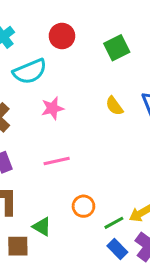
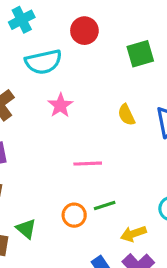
pink star: (53, 108) -> (60, 105), turned -30
pink line: (57, 161) -> (88, 164), moved
green line: (114, 223) -> (105, 205), moved

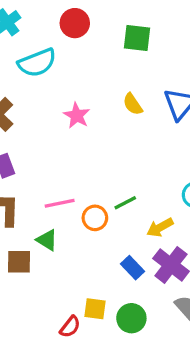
green square: (140, 54) -> (137, 38), turned 32
pink star: (60, 105) -> (77, 116), moved
pink line: (88, 164) -> (60, 203), moved

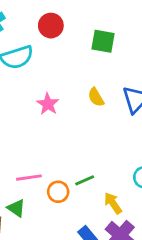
yellow arrow: (160, 227) -> (113, 203), turned 80

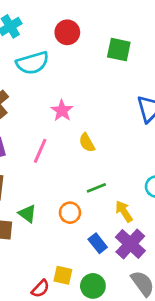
yellow semicircle: (96, 97) -> (87, 143), moved
pink line: (29, 178) -> (40, 151), moved, turned -60
orange circle: (58, 192) -> (70, 213), moved

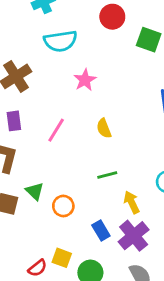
red circle: (67, 32) -> (112, 17), moved
pink star: (62, 111) -> (85, 80), moved
orange circle: (70, 213) -> (63, 206), moved

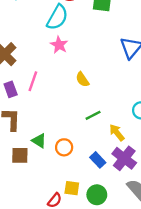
cyan semicircle: (60, 41) -> (57, 17), moved, turned -40
pink line: (56, 130) -> (33, 81), moved

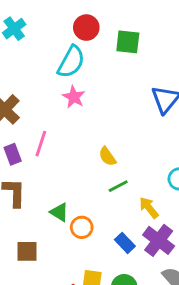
yellow semicircle: (82, 79) -> (107, 156), moved
green triangle: (39, 141) -> (59, 212), moved
brown square: (20, 155) -> (27, 251), moved

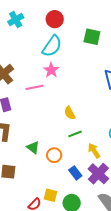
red circle: (86, 28) -> (55, 19), moved
pink line: (41, 144) -> (34, 87), moved, turned 54
orange circle: (82, 227) -> (54, 155), moved

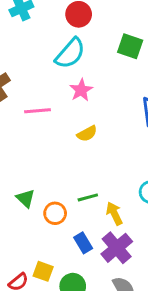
pink star: (51, 70) -> (81, 90), moved
yellow semicircle: (70, 113) -> (87, 134), moved, turned -96
green line: (75, 134) -> (88, 197), moved

